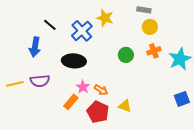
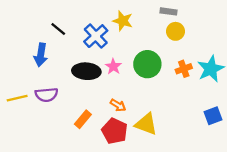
orange cross: (154, 51) -> (184, 69), moved
green circle: (126, 55) -> (147, 64), size x1.5
pink star: (83, 87) -> (113, 67), moved
yellow triangle: (125, 106) -> (146, 124), size x1.5

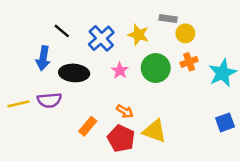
gray rectangle: (168, 11) -> (168, 19), moved
yellow star: (123, 21) -> (138, 35), moved
orange cross: (184, 69) -> (189, 62), moved
black ellipse: (86, 71) -> (74, 73), moved

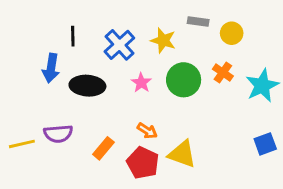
black line: (62, 31) -> (73, 36), turned 49
yellow circle: (185, 33) -> (232, 33), moved
orange cross: (189, 62) -> (223, 73), turned -35
purple semicircle: (49, 100) -> (58, 134), moved
yellow line: (18, 104) -> (22, 144), moved

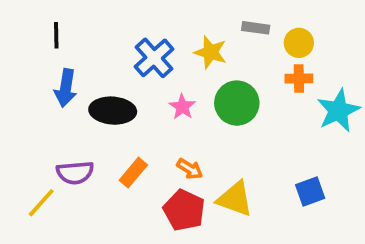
black line: (73, 36) -> (56, 35), moved
orange cross: (223, 73) -> (299, 79), moved, turned -36
yellow line: (22, 144) -> (41, 203), moved, turned -35
blue square: (265, 144) -> (310, 191), moved
orange rectangle: (103, 148) -> (133, 173), moved

